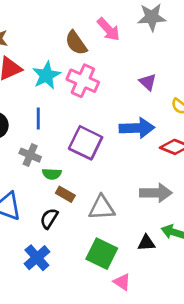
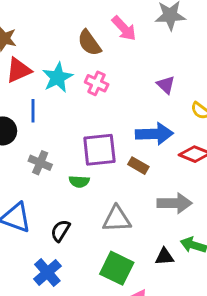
pink cross: (83, 81) -> (97, 83), size x0.7
blue line: (38, 119) -> (33, 111), moved
purple square: (86, 143) -> (99, 150), turned -32
green semicircle: (52, 174) -> (79, 182), moved
brown rectangle: (65, 194) -> (138, 166), moved

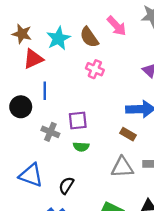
cyan star: (58, 77) -> (58, 38), moved
purple square: (99, 150) -> (78, 120), moved, size x0.7
gray triangle: (117, 219) -> (122, 167), moved

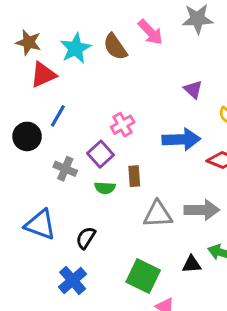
pink cross: (95, 69) -> (123, 125), moved, turned 36
blue line: (45, 91) -> (58, 116), turned 30
purple square: (78, 120) -> (100, 154), turned -36
brown rectangle: (128, 134) -> (134, 176), moved, turned 56

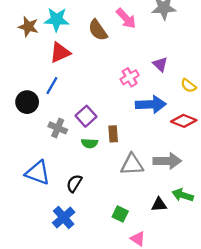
cyan star: (76, 48) -> (57, 20), moved, turned 30
red triangle: (43, 75) -> (60, 53), moved
pink cross: (123, 125) -> (130, 77), moved
green square: (143, 276) -> (120, 214), size x0.6

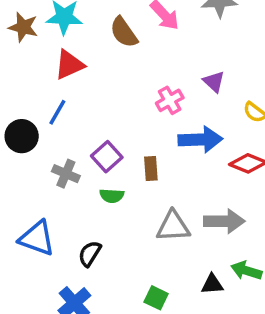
brown rectangle: (113, 134) -> (151, 168), moved

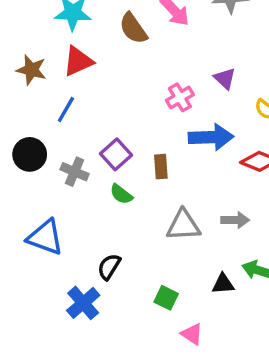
brown star: (23, 27) -> (31, 70), moved
black circle: (22, 136) -> (30, 154), moved
green semicircle: (112, 196) -> (121, 194), turned 35
gray arrow: (224, 221) -> (235, 220), size x0.7
black semicircle: (90, 254) -> (109, 267), moved

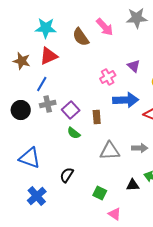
gray cross: (75, 172) -> (48, 104), moved, turned -35
blue cross: (83, 303) -> (37, 196), moved

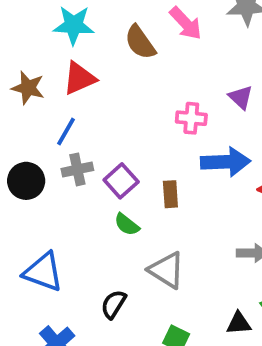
pink cross: (108, 77) -> (191, 118), turned 35
gray triangle: (110, 151) -> (167, 270), moved, turned 35

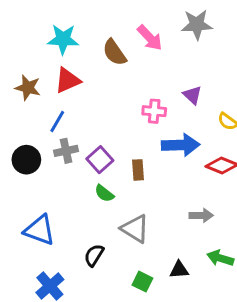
black triangle: (239, 323) -> (179, 270), moved

